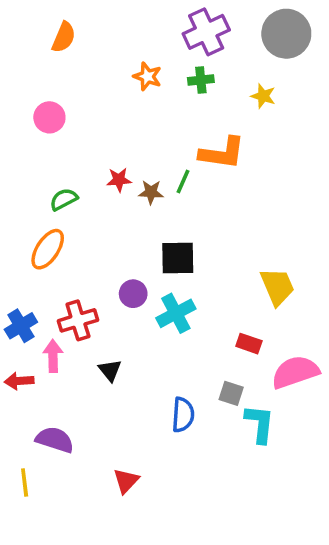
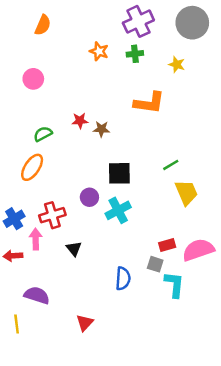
green line: (183, 181) -> (171, 165), moved, turned 35
red rectangle: (249, 344) -> (167, 245), moved, turned -35

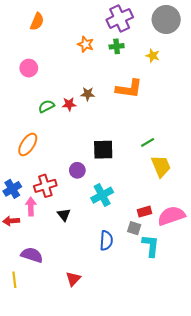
brown star: (101, 129) -> (88, 94), moved
green semicircle: (43, 134) -> (46, 106), moved
cyan cross: (118, 210) -> (102, 195), moved

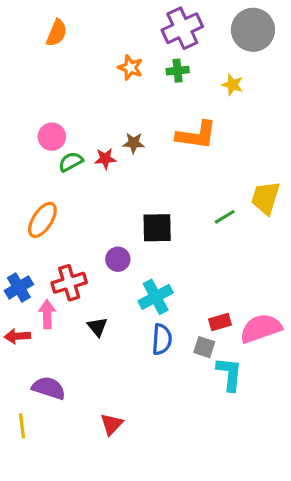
pink circle: (29, 68) -> (52, 137), moved
yellow trapezoid: (161, 166) -> (266, 198), moved, turned -140
blue semicircle: (106, 241) -> (162, 339), moved

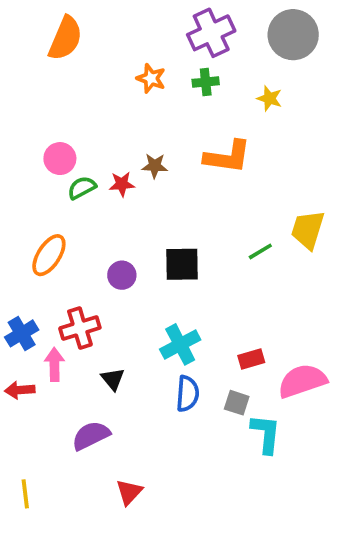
orange semicircle: (57, 33) -> (65, 38), size x1.4
purple circle: (118, 259) -> (122, 275), moved
red rectangle: (220, 322) -> (251, 359), moved
purple semicircle: (49, 388) -> (91, 436), moved, turned -44

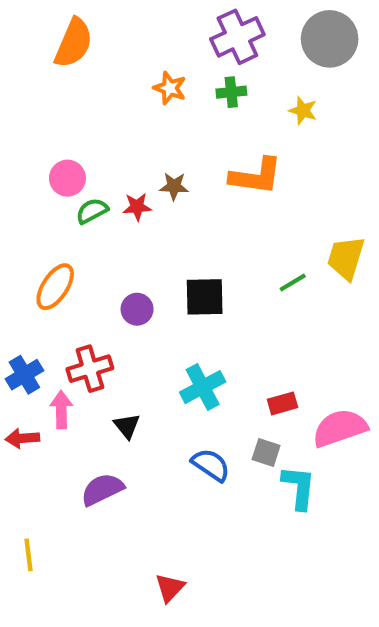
blue semicircle: (187, 394) -> (211, 465), moved, turned -60
red triangle: (129, 492) -> (170, 588), moved

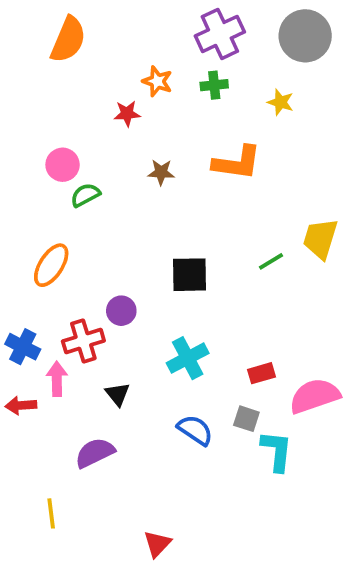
red star: (137, 207) -> (127, 114), moved
purple circle: (137, 309) -> (121, 311), moved
blue cross: (24, 375) -> (23, 347), turned -32
yellow line: (29, 555) -> (51, 513), moved

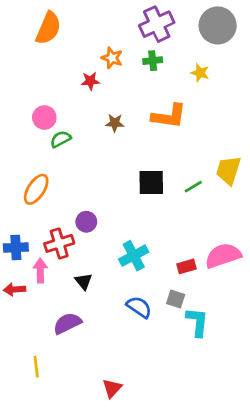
black square: (190, 275) -> (151, 182), moved
blue cross: (23, 347) -> (16, 247), turned -30
pink semicircle: (315, 396) -> (223, 256), moved

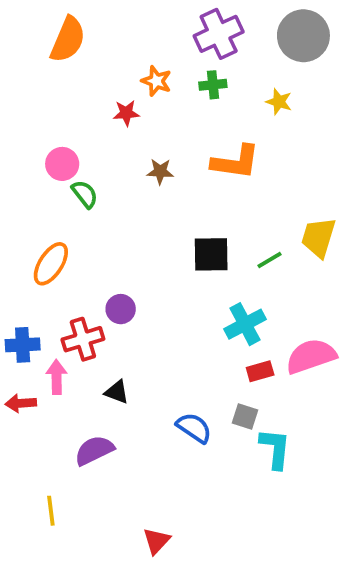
green semicircle: (61, 139) -> (85, 194), turned 80
cyan cross: (134, 256) -> (245, 324), moved
black triangle: (84, 281) -> (117, 392), turned -30

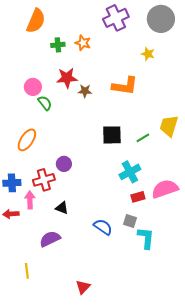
green cross: (213, 85) -> (58, 45), moved
red star: (126, 113) -> (67, 78), moved, size x1.5

